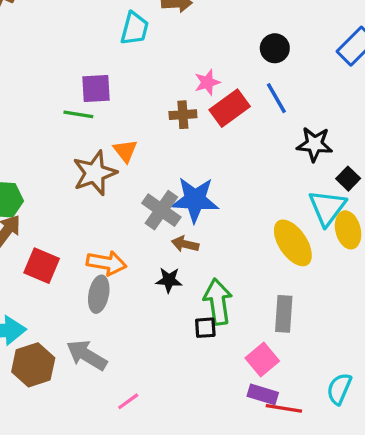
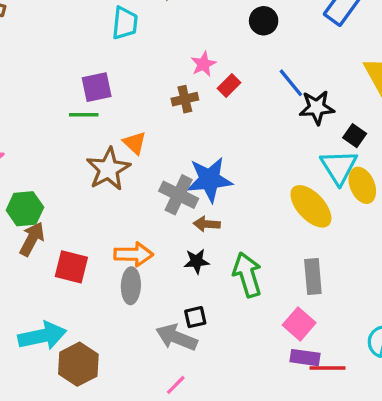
blue line: (276, 98) -> (291, 83), moved
red rectangle: (230, 108) -> (229, 86), size x0.6
black square: (205, 328) -> (195, 317), moved
gray arrow: (87, 355) -> (176, 337), moved

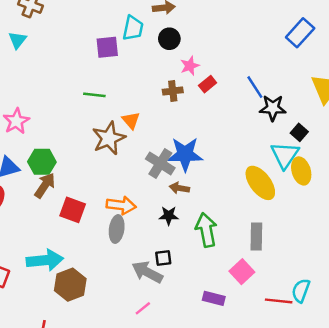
black circle: (264, 21) -> (169, 39), moved
purple square: (97, 87) -> (107, 47), moved
purple rectangle: (305, 358) -> (214, 298), moved
red line: (327, 368) -> (279, 301), moved

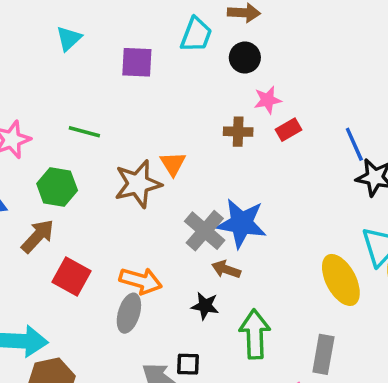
cyan triangle: (17, 40) -> (69, 38), moved
purple square: (107, 47) -> (137, 62), moved
green line: (94, 95) -> (84, 132), moved
green hexagon: (42, 162) -> (57, 187), moved

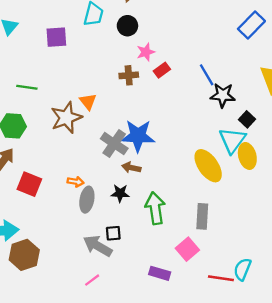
orange arrow: (141, 281) -> (75, 182), size x0.6
gray ellipse: (129, 313) -> (87, 200), moved

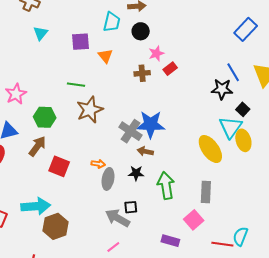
blue line: (207, 75) -> (233, 72), moved
green line: (27, 87) -> (76, 85), moved
orange triangle: (88, 102) -> (105, 56), moved

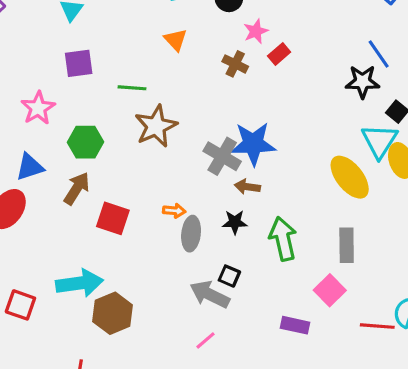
purple square: (80, 42) -> (79, 63), moved
brown cross: (142, 73) -> (235, 64), turned 35
black square: (131, 207) -> (229, 276), turned 32

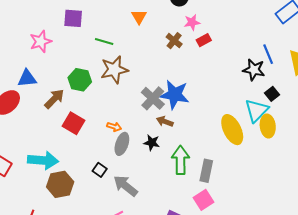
green hexagon: (86, 142) -> (80, 80), moved
gray rectangle: (347, 245) -> (206, 171), moved
black square: (229, 276) -> (100, 170), moved

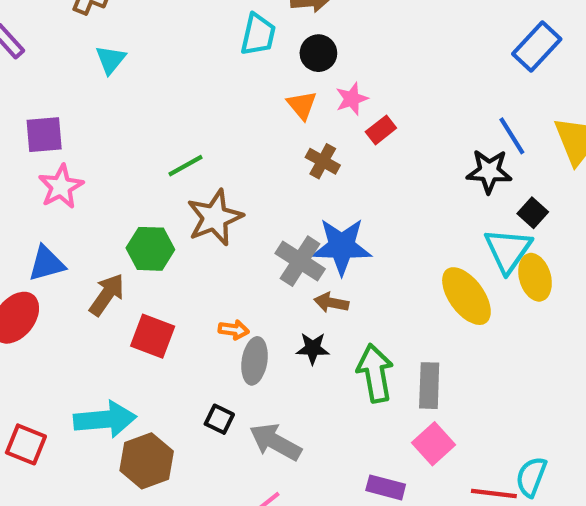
orange triangle: (139, 17) -> (302, 105), moved
purple square: (73, 18) -> (44, 135), moved
brown cross: (174, 41) -> (323, 161), moved
green line: (104, 42) -> (186, 166), turned -36

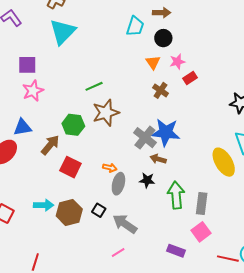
cyan triangle: (111, 60) -> (63, 32), size x1.8
cyan arrow: (105, 419) -> (44, 205), size x0.7
brown hexagon: (147, 461) -> (69, 213), moved

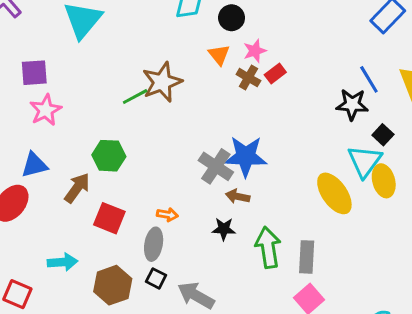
brown cross: (160, 90) -> (248, 78), moved
brown star: (106, 113) -> (162, 82), moved
gray ellipse: (118, 184) -> (154, 244), moved
cyan arrow: (44, 205) -> (63, 262), moved

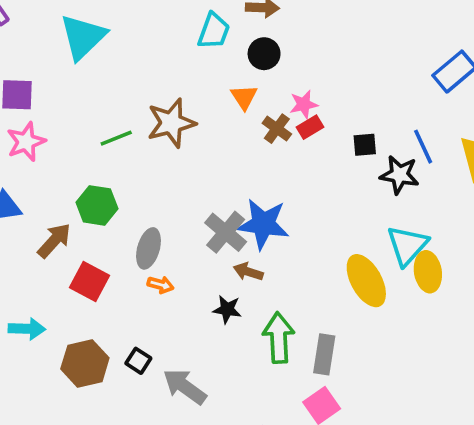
pink star: (255, 51) -> (304, 104), moved
green line: (135, 97) -> (116, 138), moved
black square: (383, 135) -> (365, 145), moved, turned 36
gray ellipse: (154, 244) -> (149, 248), moved

